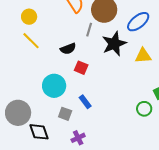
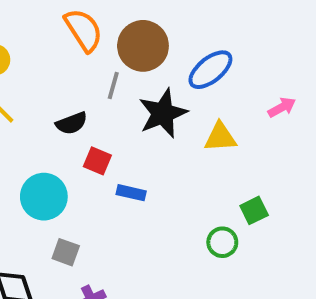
blue rectangle: (85, 102) -> (131, 193), moved, turned -40

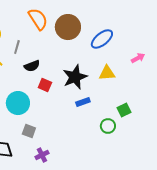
gray line: (113, 86) -> (17, 47), moved
black star: (163, 113) -> (75, 77), moved
blue rectangle: (131, 193) -> (83, 102), moved, turned -32

